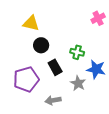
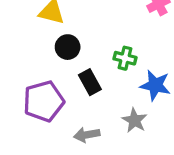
gray star: (78, 83) -> (135, 120), moved

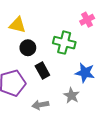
green cross: (125, 58) -> (64, 43), moved, size x1.5

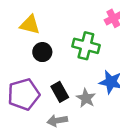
black rectangle: (42, 71) -> (60, 92), moved
gray star: (71, 95) -> (86, 98), moved

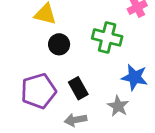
gray star: (86, 98) -> (118, 106), moved

